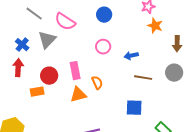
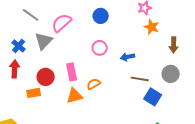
pink semicircle: (65, 22) -> (62, 23), turned 105
orange semicircle: (97, 83) -> (94, 84), turned -96
blue square: (134, 108) -> (153, 97), moved, turned 30

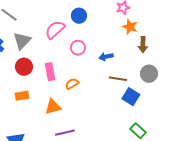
pink semicircle: (62, 23) -> (55, 30), moved
brown arrow: (174, 45) -> (143, 45), moved
red circle: (46, 77) -> (24, 67), moved
orange rectangle: (34, 93) -> (22, 96), moved
orange triangle: (75, 96) -> (53, 107), moved

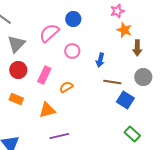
blue arrow: (106, 57) -> (100, 60), turned -64
pink rectangle: (50, 72) -> (44, 75), turned 36
orange rectangle: (22, 96) -> (16, 99), turned 32

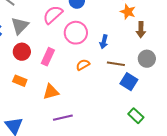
pink circle: (72, 51) -> (76, 33), size x1.5
orange semicircle: (66, 87) -> (83, 65), moved

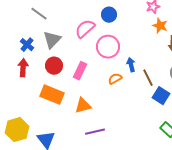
blue arrow: (104, 42) -> (131, 65), moved, turned 152
brown line: (116, 64) -> (148, 78), turned 54
orange rectangle: (20, 81) -> (52, 95), size x1.6

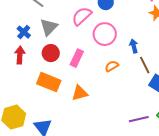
blue arrow: (131, 65) -> (134, 46), moved
purple line: (95, 132) -> (139, 119), moved

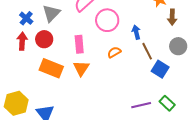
red circle: (51, 53) -> (44, 39), moved
pink rectangle: (77, 58) -> (79, 44), turned -30
orange triangle: (80, 93) -> (81, 68), moved, turned -42

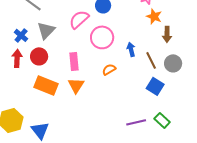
brown line: (147, 51) -> (151, 60), moved

